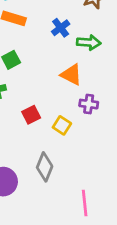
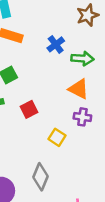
orange triangle: (71, 75) -> (79, 89), moved
red square: (31, 115) -> (29, 109), moved

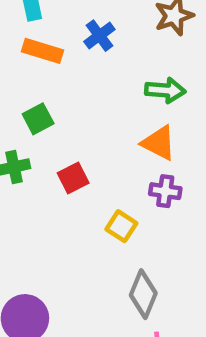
blue cross: (56, 44) -> (99, 36), moved
gray diamond: (40, 177) -> (143, 294), moved

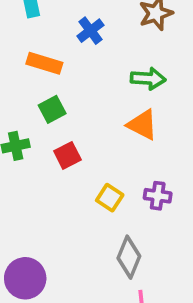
orange rectangle: (42, 51) -> (44, 63), moved
green square: (38, 119) -> (52, 109), moved
purple cross: (165, 191) -> (158, 196), moved

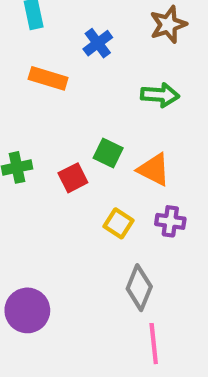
green square: (52, 109) -> (108, 153), moved, turned -36
orange triangle: (142, 125) -> (154, 170), moved

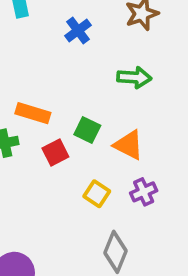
orange rectangle: (48, 78) -> (33, 113), moved
purple cross: (170, 221) -> (144, 192), turned -32

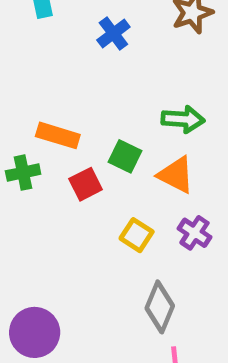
green arrow: (134, 77) -> (183, 119), moved
purple cross: (144, 192) -> (195, 233), turned -32

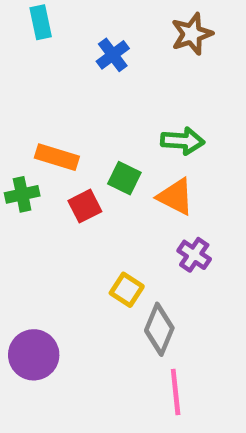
yellow square: (137, 235) -> (127, 290), moved

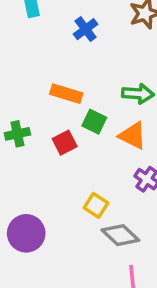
orange rectangle: (57, 157) -> (66, 94), moved
gray diamond: (159, 329) -> (120, 235), turned -69
purple circle: (34, 355) -> (26, 233), moved

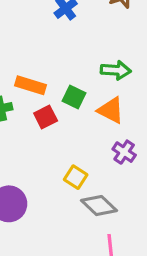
orange rectangle: (66, 94) -> (31, 85), moved

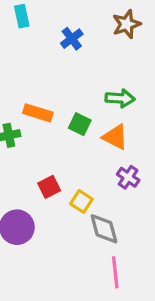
red square: (46, 117) -> (49, 187), moved
gray diamond: (99, 206) -> (104, 229), turned 32

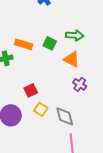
green square: (80, 124) -> (50, 43), moved
yellow square: (81, 201) -> (41, 109), moved

